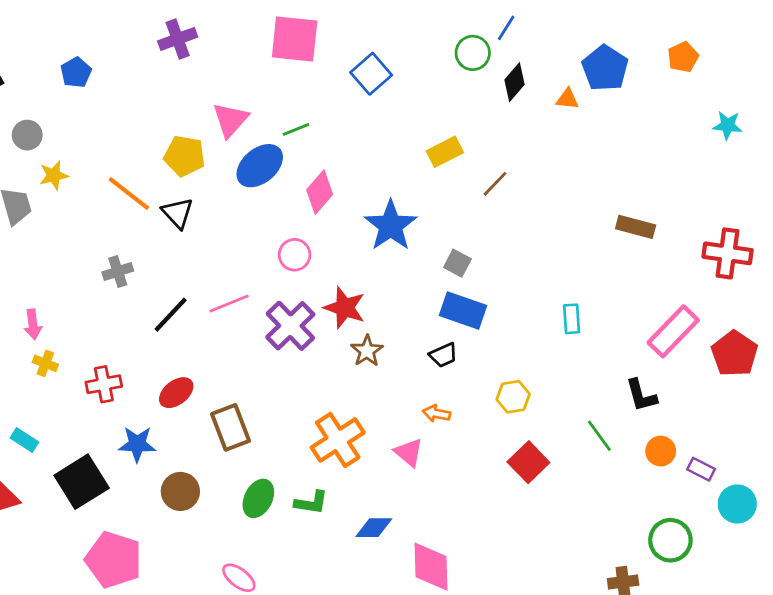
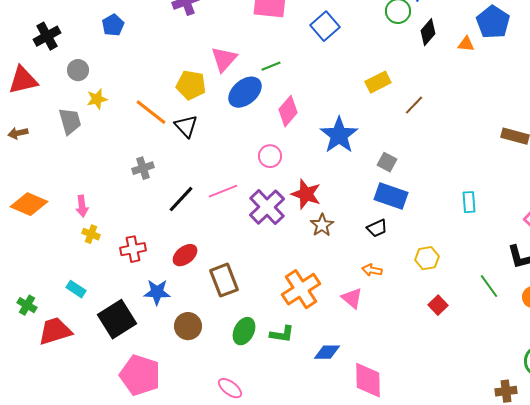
red square: (528, 462) -> (438, 305), size x0.7

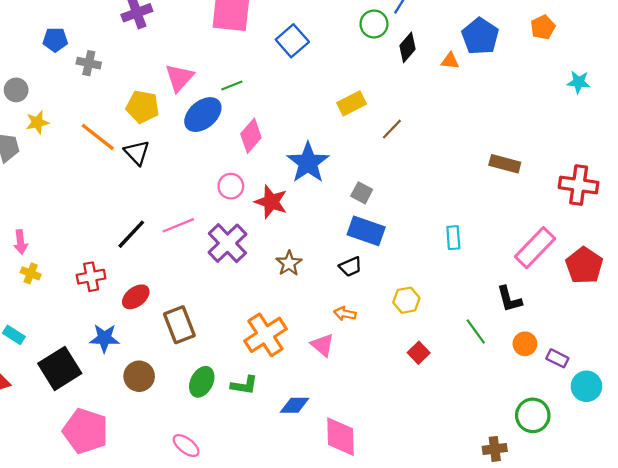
blue pentagon: (113, 25) -> (55, 40), turned 30
gray cross: (143, 168) -> (89, 63), moved, turned 30
red star: (306, 194) -> (271, 202), moved
red cross: (133, 249) -> (91, 277), moved

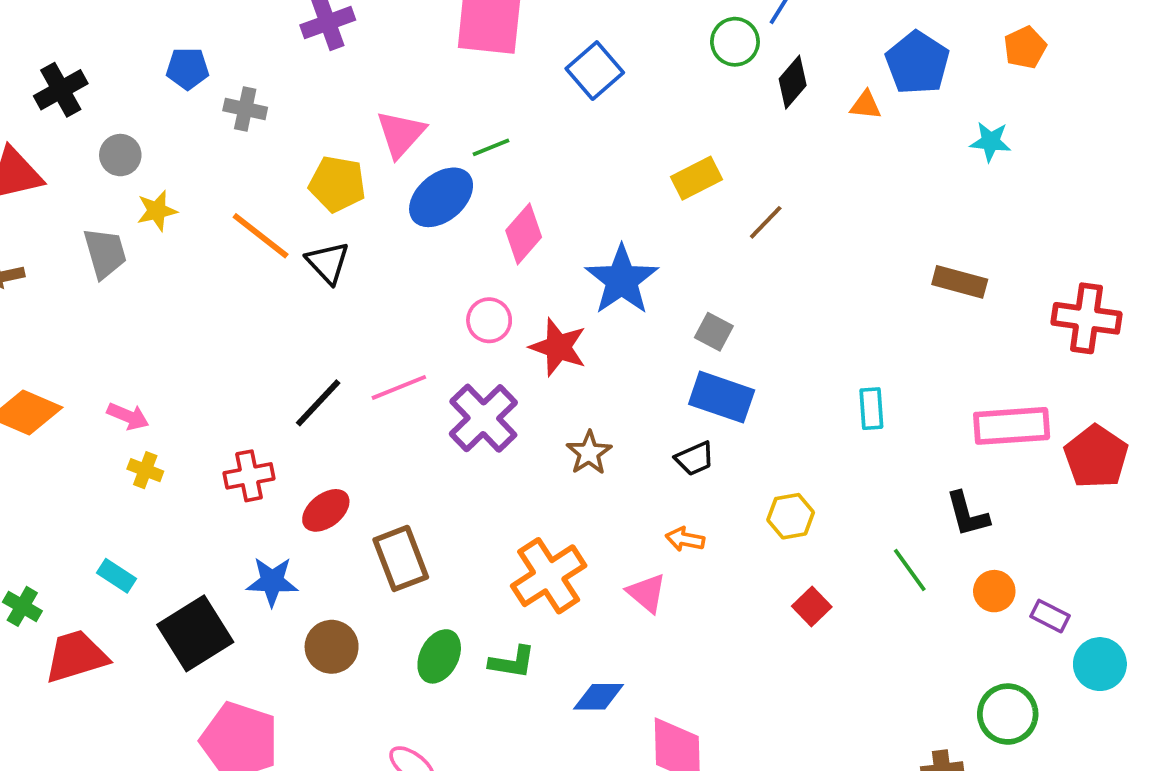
cyan star: (579, 82) -> (990, 142), moved
pink arrow: (21, 242) -> (128, 416), turned -60
pink rectangle: (535, 248) -> (1012, 426), turned 42

